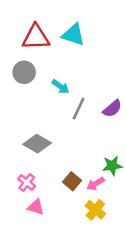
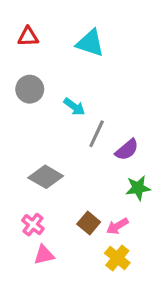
red triangle: (36, 37) -> (28, 37), moved, size x0.6
purple semicircle: (112, 109) -> (127, 150), moved
green star: (112, 166) -> (138, 188), moved
pink triangle: (36, 207) -> (44, 255), turned -30

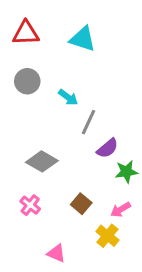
red triangle: (28, 37) -> (26, 33), size x1.4
purple semicircle: (127, 150) -> (107, 148), moved
pink arrow: (117, 226) -> (121, 210), moved
pink triangle: (44, 255) -> (56, 253), moved, turned 36

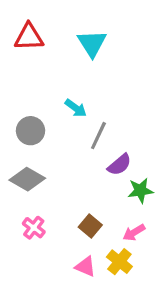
cyan triangle: (83, 39) -> (92, 43), turned 40
gray circle: (27, 81) -> (31, 131), moved
gray diamond: (42, 161) -> (27, 179), moved
pink triangle: (56, 253) -> (85, 266), moved

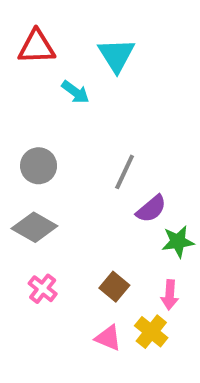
cyan arrow: (76, 108) -> (75, 92), moved
pink arrow: (134, 233) -> (170, 295), turned -55

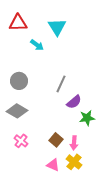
pink arrow: (170, 295) -> (74, 143), moved

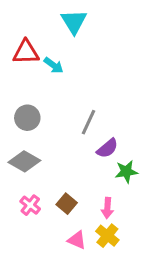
red triangle: (18, 23) -> (26, 52), moved
cyan triangle: (57, 27) -> (74, 22), moved
brown square: (56, 140) -> (67, 204), moved

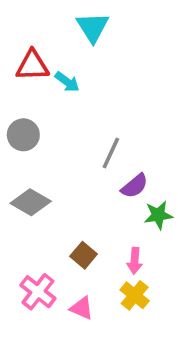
gray circle: (27, 118) -> (23, 135), moved
pink cross: (30, 205) -> (38, 292), moved, size x1.4
pink triangle: (77, 240) -> (82, 308), moved

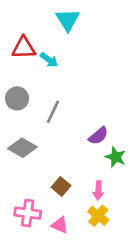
gray line: (111, 153) -> (53, 112), moved
green star: (158, 215) -> (116, 157), turned 30
pink cross: (38, 292) -> (28, 213), turned -30

